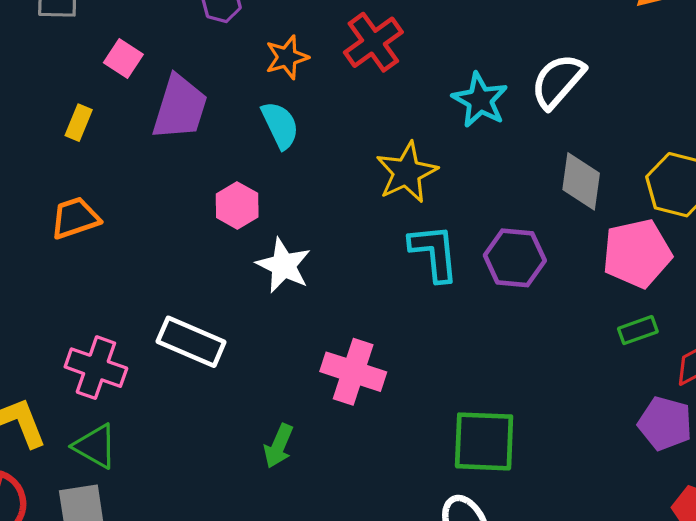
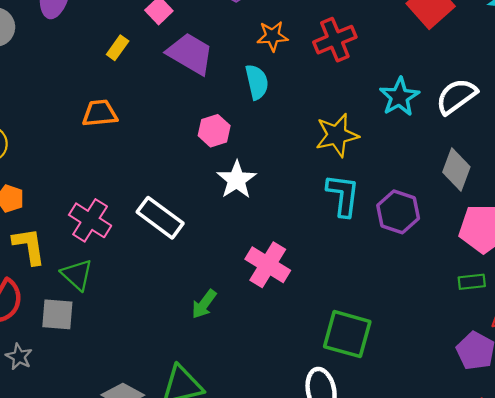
purple trapezoid: (180, 107) -> (190, 54), turned -90

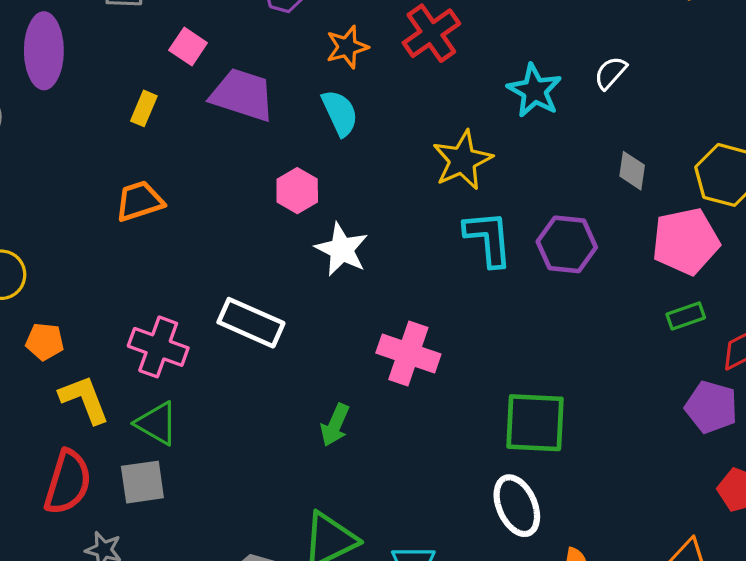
white semicircle: (456, 96) -> (610, 73), size x0.6
gray diamond: (456, 170) -> (632, 171), size x0.7

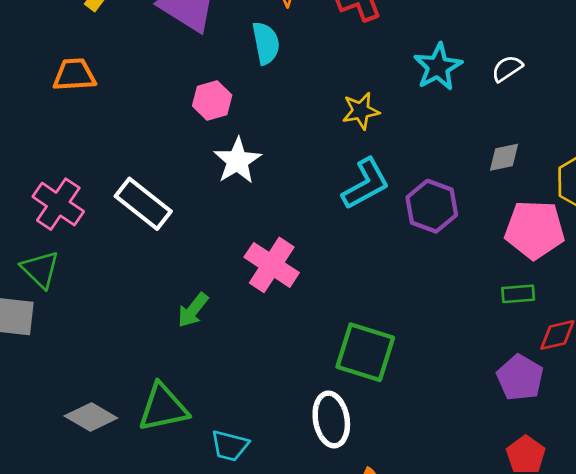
yellow star: (462, 160) -> (361, 111), size x0.7
gray diamond: (632, 171) -> (504, 157), turned 56
cyan L-shape: (488, 239) -> (366, 184), turned 52

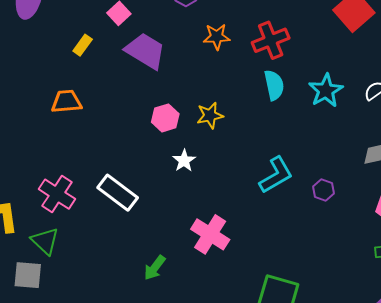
cyan semicircle: (266, 43) -> (274, 85), moved
yellow star: (361, 111) -> (210, 115), moved
white star: (237, 161) -> (184, 161), size x0.7
purple hexagon: (432, 206) -> (324, 190), size x0.6

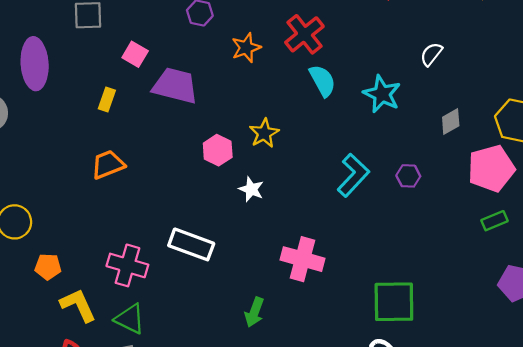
cyan star: (326, 91) -> (382, 94), moved

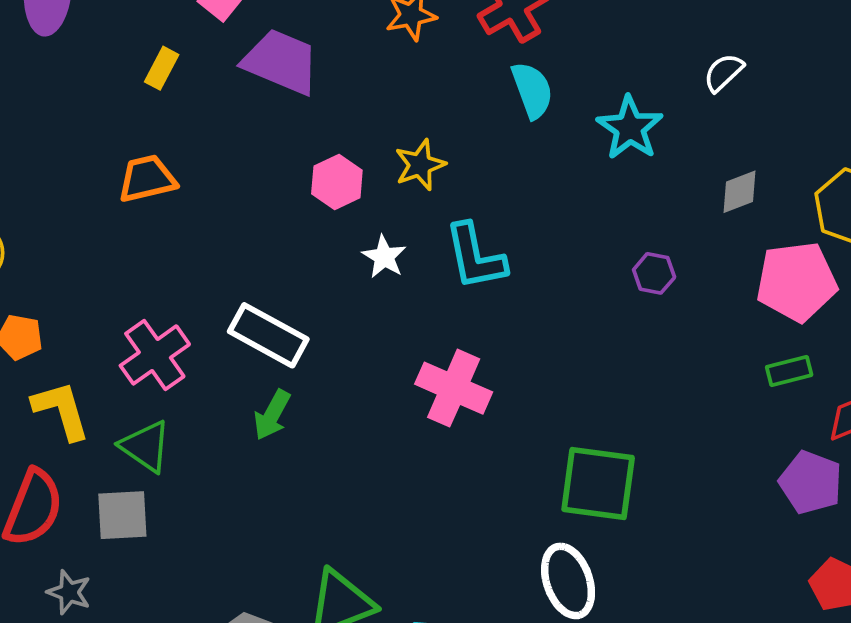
cyan L-shape: (353, 175) -> (475, 257), moved, turned 117
pink cross: (127, 265) -> (155, 355), turned 30
green arrow: (254, 312) -> (272, 415), moved

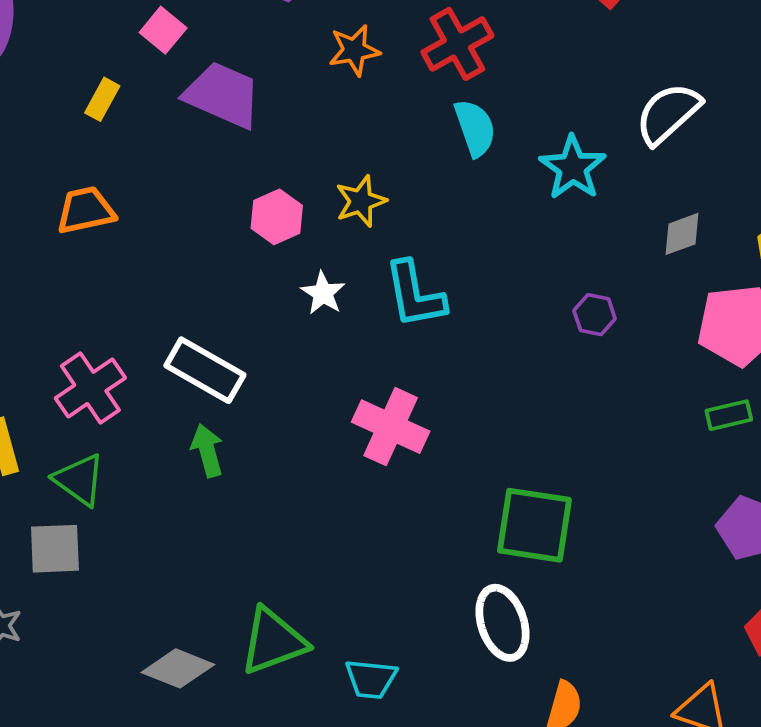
white semicircle: (724, 73) -> (668, 114), size x1.6
green arrow: (272, 415) -> (207, 450), turned 135

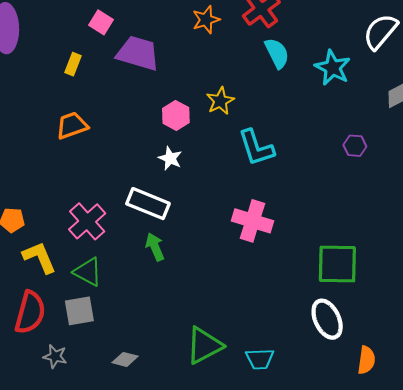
white star: (323, 293) -> (170, 158), moved
gray diamond: (178, 668) -> (125, 359), moved, size x0.7

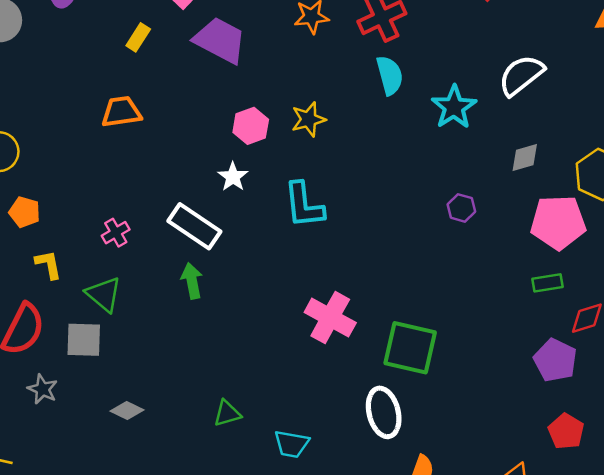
cyan L-shape: (256, 148) -> (304, 205), moved
pink cross: (87, 221) -> (116, 233), size x0.6
pink cross: (252, 221) -> (330, 318), moved
yellow L-shape: (39, 257) -> (48, 264), size x0.7
green triangle: (204, 345) -> (227, 413), size x0.6

